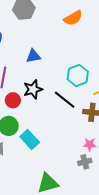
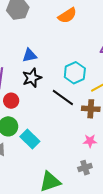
black star: (33, 89) -> (32, 78), moved
gray cross: (85, 162) -> (85, 168), moved

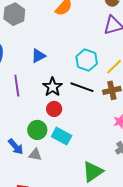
black star: (32, 78) -> (53, 87), moved
red circle: (11, 101) -> (54, 109), moved

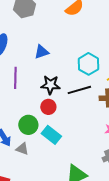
black star: (53, 87) -> (50, 85), turned 30
black line: (82, 87) -> (79, 90), turned -45

